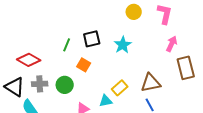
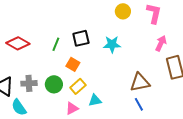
cyan star: (123, 45) -> (112, 44), turned 30
red diamond: (29, 60) -> (18, 43), moved
yellow rectangle: (120, 88) -> (78, 86), moved

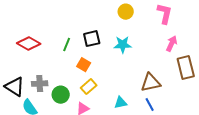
yellow circle: (123, 11) -> (126, 12), moved
green circle: (54, 84) -> (61, 95), moved
cyan triangle: (95, 100) -> (121, 103), moved

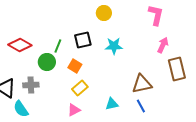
yellow circle: (126, 12) -> (104, 13), moved
green circle: (61, 95) -> (47, 62), moved

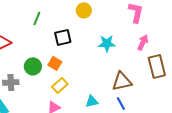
green line: (58, 46) -> (37, 18), moved
cyan star: (114, 46) -> (107, 43), moved
green circle: (47, 62) -> (33, 66), moved

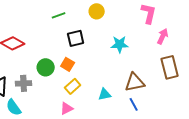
green line: (37, 18) -> (59, 15), moved, turned 48
pink arrow: (143, 42) -> (163, 36), moved
cyan triangle: (92, 101) -> (105, 94), moved

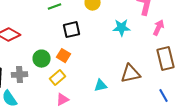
cyan star: (120, 44) -> (122, 28), moved
yellow rectangle: (73, 86) -> (58, 78), moved
blue line: (134, 104) -> (164, 96), moved

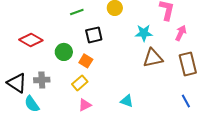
green circle: (42, 59) -> (64, 52), moved
brown triangle: (131, 74) -> (153, 58), moved
cyan triangle: (101, 86) -> (127, 101), moved, turned 32

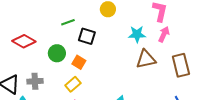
green line: (77, 12) -> (68, 22), moved
pink arrow: (181, 33) -> (164, 34), moved
black square: (94, 35) -> (87, 36), turned 30

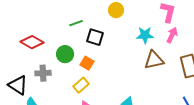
gray cross: (35, 81) -> (43, 73), moved

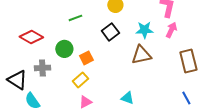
black square: (95, 37) -> (110, 32), moved, turned 36
brown triangle: (154, 60) -> (141, 55), moved
orange square: (87, 63) -> (86, 58), turned 32

